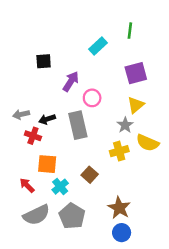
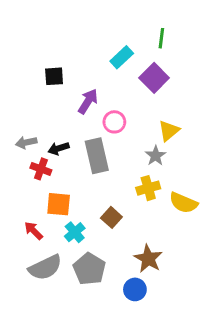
purple square: (136, 73) -> (154, 78), moved, turned -30
yellow semicircle: (148, 143) -> (183, 203), moved
blue circle: (122, 233) -> (135, 289), moved

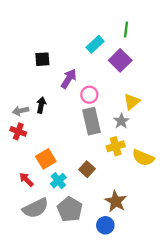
black arrow: (59, 148) -> (41, 105), moved, turned 119
gray rectangle: (97, 156) -> (92, 121), moved
red cross: (41, 169) -> (18, 131), moved
orange square: (59, 204) -> (46, 159), turned -36

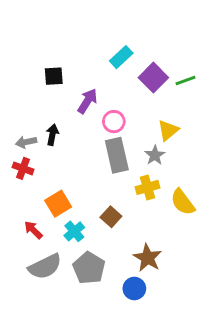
green line: (126, 29) -> (186, 81), moved, turned 63
yellow semicircle: (143, 158) -> (183, 202), turned 30

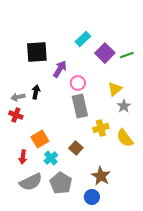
black square: (54, 76) -> (37, 52), size x1.6
gray star: (155, 155) -> (124, 106), moved
red arrow: (33, 230) -> (23, 157), turned -128

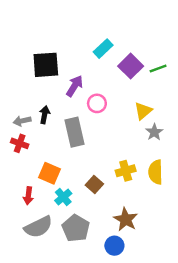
gray rectangle: (80, 106) -> (75, 132), moved
yellow cross: (101, 128) -> (126, 171), moved
yellow semicircle: (125, 138) -> (156, 172), turned 36
orange square: (40, 139) -> (50, 173), turned -36

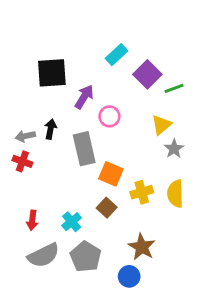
green line: (158, 69) -> (174, 88), moved
orange square: (50, 173) -> (111, 174), moved

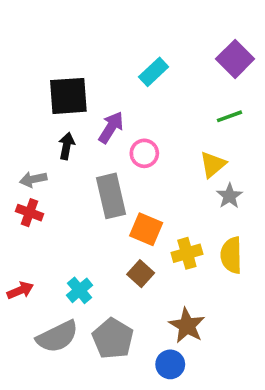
purple square: (147, 74) -> (235, 59), moved
black arrow: (51, 129) -> (67, 146), moved
red arrow: (32, 220) -> (20, 290), moved, turned -120
cyan cross: (72, 222) -> (80, 290), moved

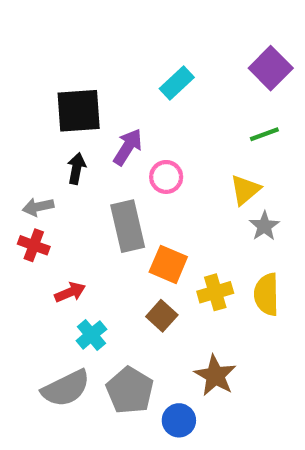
red arrow: (20, 290) -> (70, 292), moved
blue circle: (170, 364) -> (179, 420), moved

